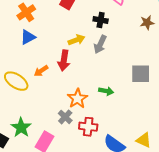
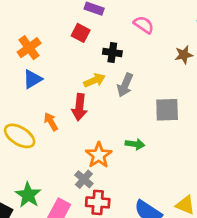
black cross: (101, 20) -> (112, 53), moved
orange arrow: (41, 71) -> (51, 122), turned 96
gray square: (141, 74) -> (167, 110), moved
red cross: (88, 127) -> (98, 202), moved

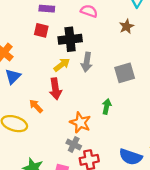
black cross: (112, 53) -> (70, 39), size x1.5
green arrow: (135, 144) -> (107, 107), turned -72

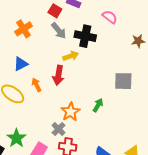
red square: (41, 30) -> (55, 11), moved
gray arrow: (87, 62) -> (59, 31), moved, turned -66
blue triangle: (13, 76) -> (21, 64), moved

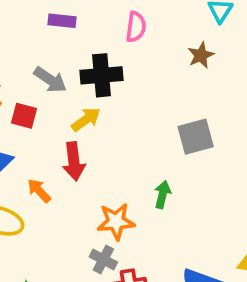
red square: (55, 11) -> (24, 116), moved
pink semicircle: (110, 17) -> (136, 27), turned 77
orange star: (71, 112) -> (116, 221), turned -30

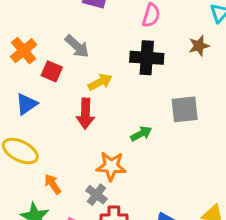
black cross: (102, 75) -> (147, 58), moved
orange arrow: (39, 191) -> (53, 184), moved
green arrow: (162, 195) -> (141, 134), moved, turned 40

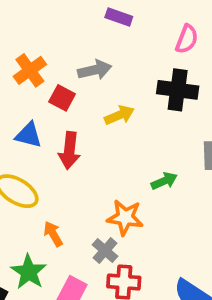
gray arrow: (77, 46) -> (95, 70), turned -60
blue triangle: (26, 104) -> (28, 135), turned 45
red arrow: (85, 114) -> (69, 150), moved

